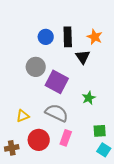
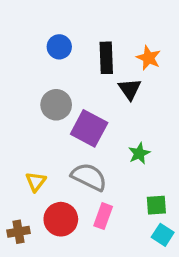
blue circle: (46, 37) -> (59, 47), moved
yellow triangle: (23, 116) -> (36, 182), turned -32

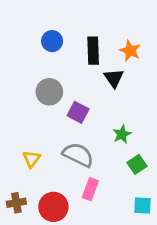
purple square: (89, 128) -> (78, 112), size x0.7
green square: (156, 205) -> (137, 164), moved, turned -30
red circle: (61, 219) -> (53, 207), moved
cyan square: (163, 235) -> (142, 205), turned -30

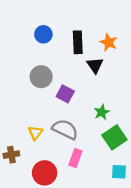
yellow triangle: (32, 159) -> (35, 133), moved
green square: (137, 164) -> (114, 137), size x1.5
brown cross: (16, 203) -> (11, 155), moved

